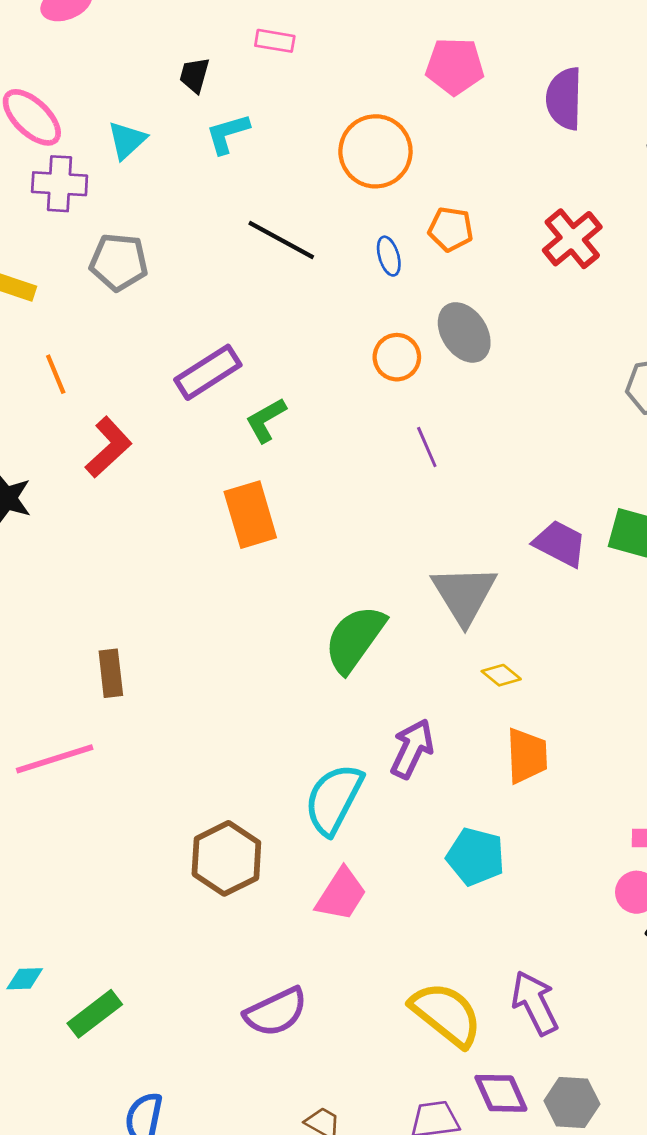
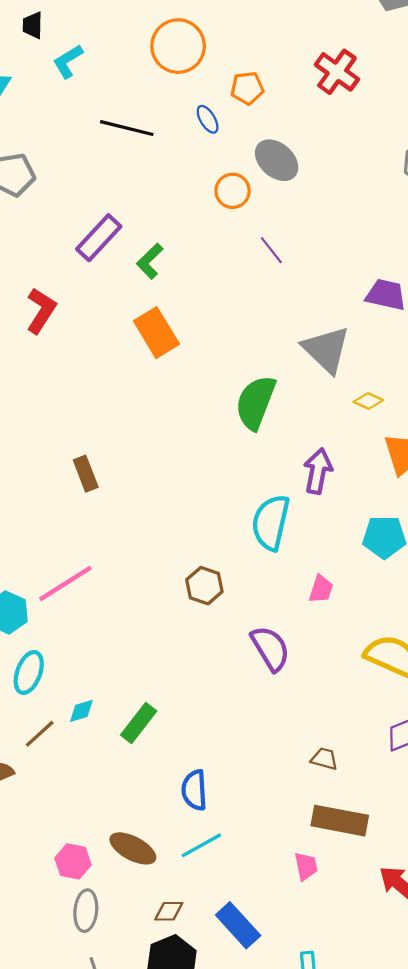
pink line: (55, 759) -> (65, 584), moved
brown hexagon: (226, 858) -> (204, 586), size x0.7
pink trapezoid: (341, 894) -> (321, 589), moved, size x0.7
purple semicircle: (276, 1012) -> (270, 648), moved, turned -81

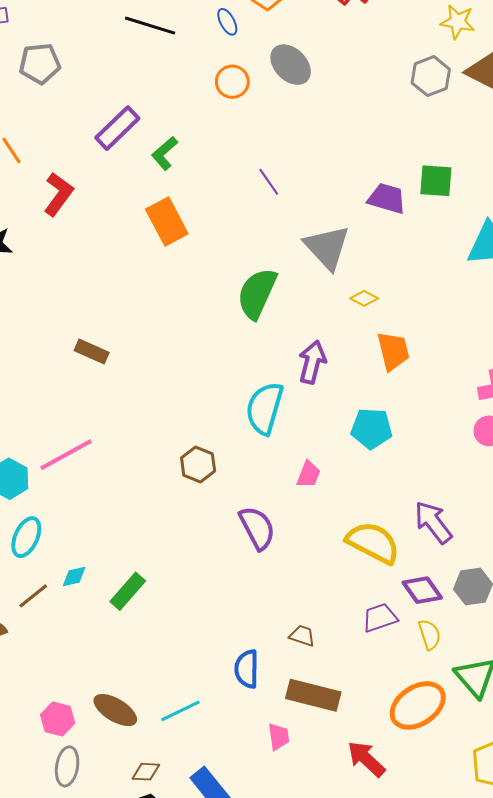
orange circle: (233, 191) -> (232, 82), moved
purple line: (271, 250) -> (269, 182), moved
brown rectangle: (86, 474) -> (92, 351), turned -48
blue semicircle: (194, 790) -> (247, 669), moved

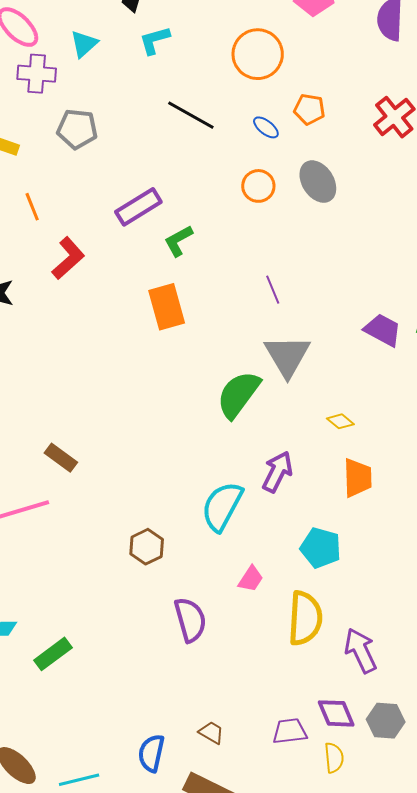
blue ellipse: (227, 22) -> (266, 127), turned -36
gray triangle: (327, 247) -> (287, 356), moved
brown rectangle: (92, 351) -> (61, 458), moved
yellow semicircle: (373, 543) -> (305, 618), moved, turned 54

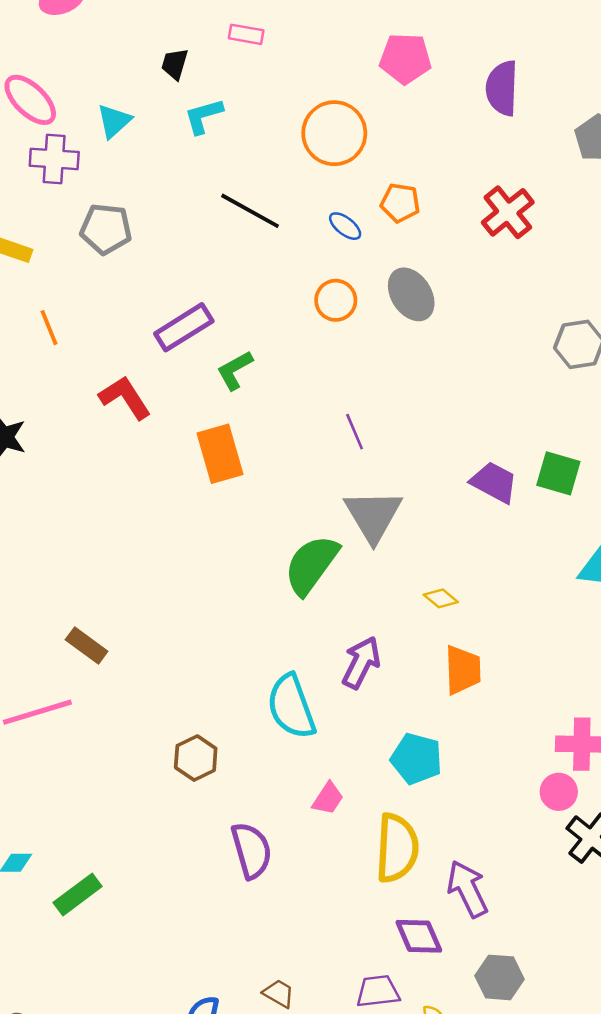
red L-shape: (68, 258) -> (125, 398), moved, turned -81
cyan semicircle: (222, 506) -> (291, 707), turned -48
purple diamond: (336, 713) -> (419, 936), moved

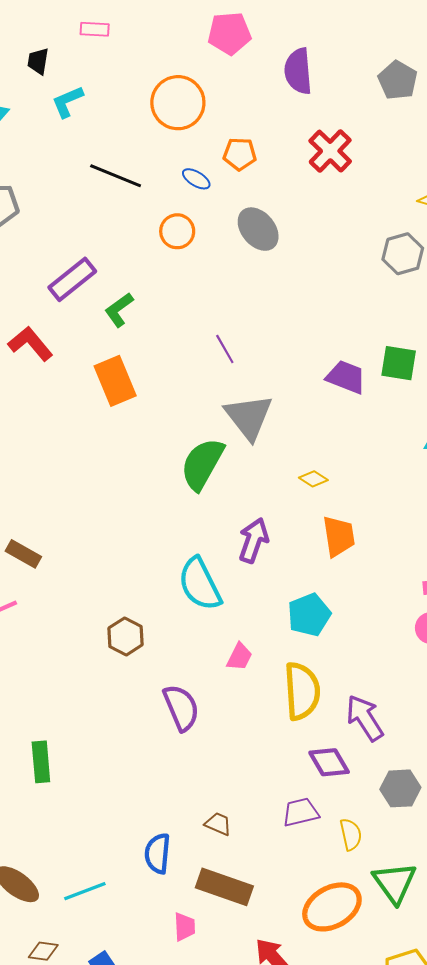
purple semicircle: (502, 88) -> (298, 71), moved
orange circle: (336, 300) -> (177, 231), moved
cyan pentagon: (416, 759) -> (309, 615), turned -30
green rectangle: (78, 894) -> (41, 762), turned -51

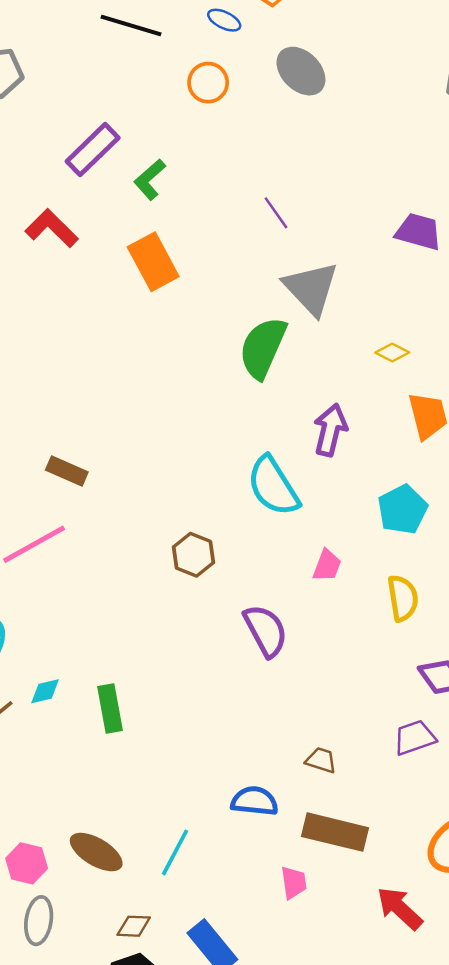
yellow semicircle: (302, 691) -> (403, 598), size x0.7
blue semicircle: (158, 853) -> (254, 801), turned 96
cyan line: (85, 891) -> (175, 852), turned -36

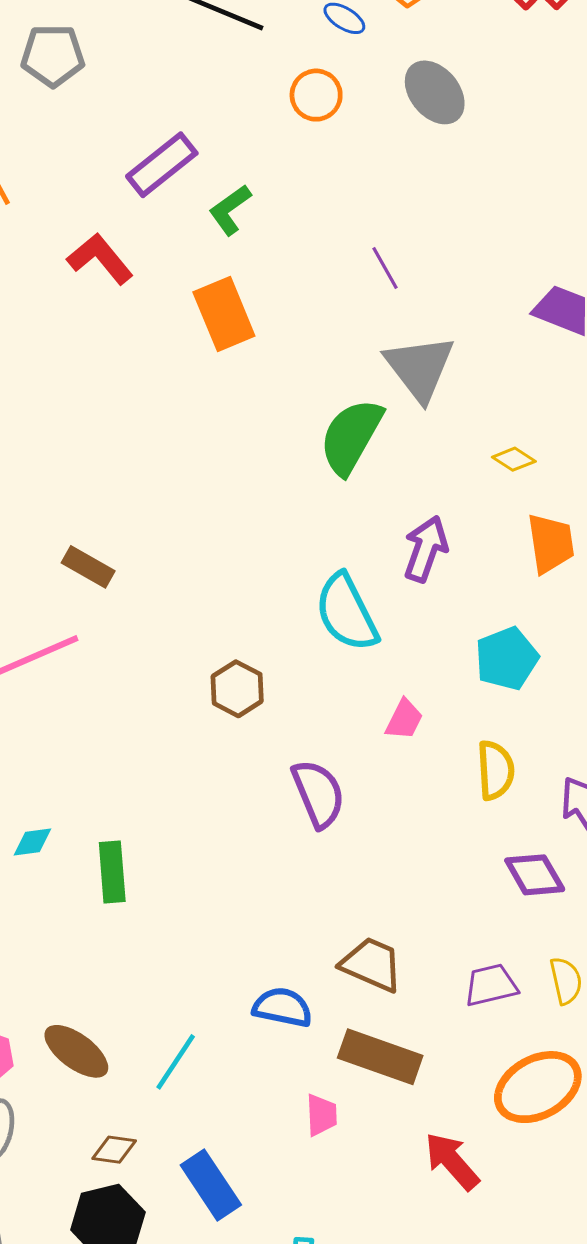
purple trapezoid: (414, 738) -> (491, 985), moved
brown trapezoid: (321, 760) -> (372, 964), size x1.6

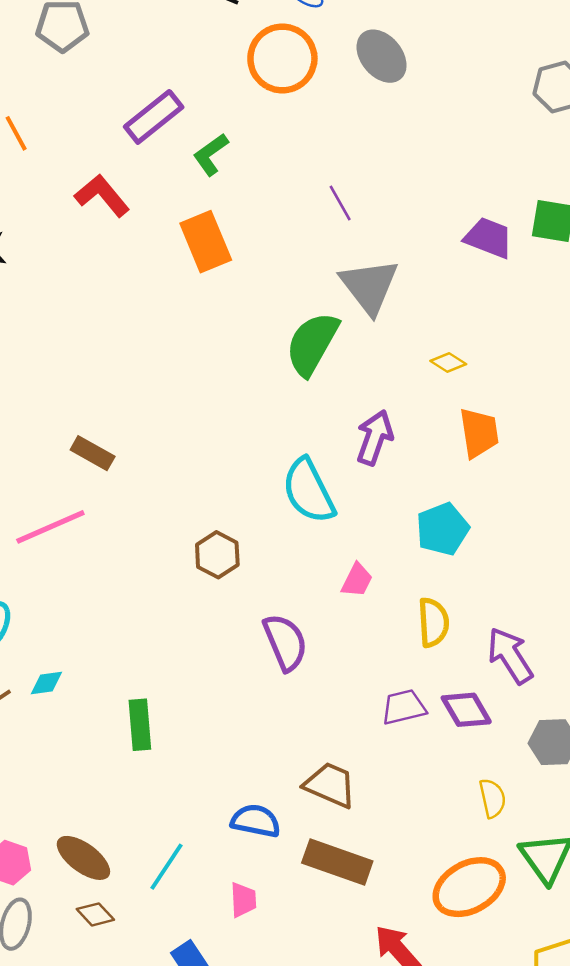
orange circle: (316, 95) -> (282, 58), size x1.6
green rectangle: (112, 872) -> (140, 725), moved
purple trapezoid: (491, 985) -> (404, 707), moved
pink trapezoid: (321, 1115) -> (243, 900), moved
brown diamond: (114, 1150) -> (95, 914), moved, turned 39

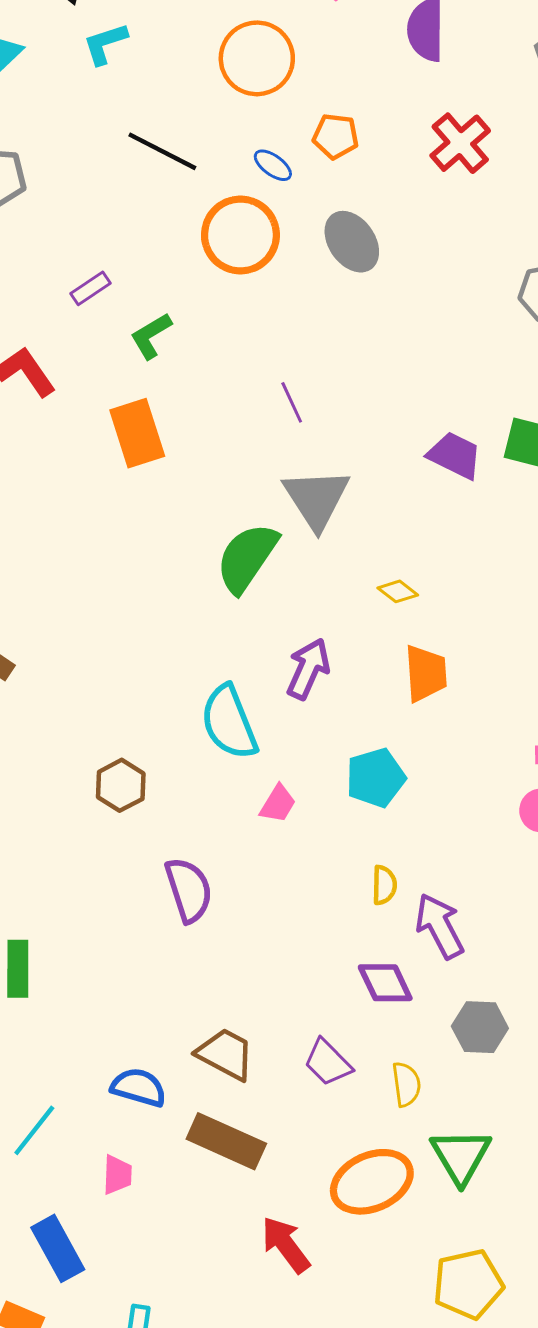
purple rectangle: (154, 117) -> (90, 288), size x0.6
pink trapezoid: (357, 580) -> (278, 804), moved
yellow semicircle: (433, 622) -> (384, 885), moved, size x0.7
purple trapezoid: (404, 707) -> (328, 1063), moved, turned -126

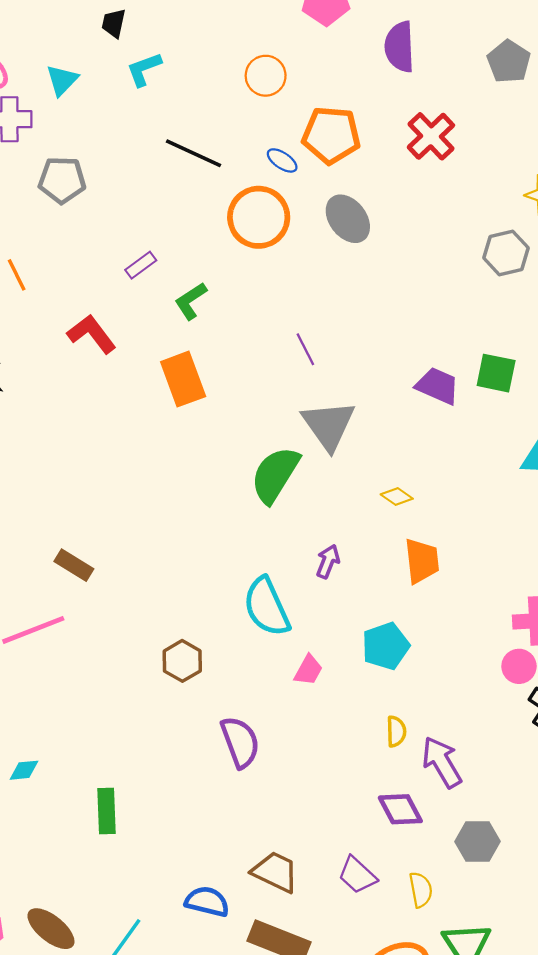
orange circle: (257, 58) -> (266, 76), size x0.7
orange pentagon: (336, 136) -> (331, 135), size x1.6
purple arrow: (308, 669) -> (328, 561), size x0.7

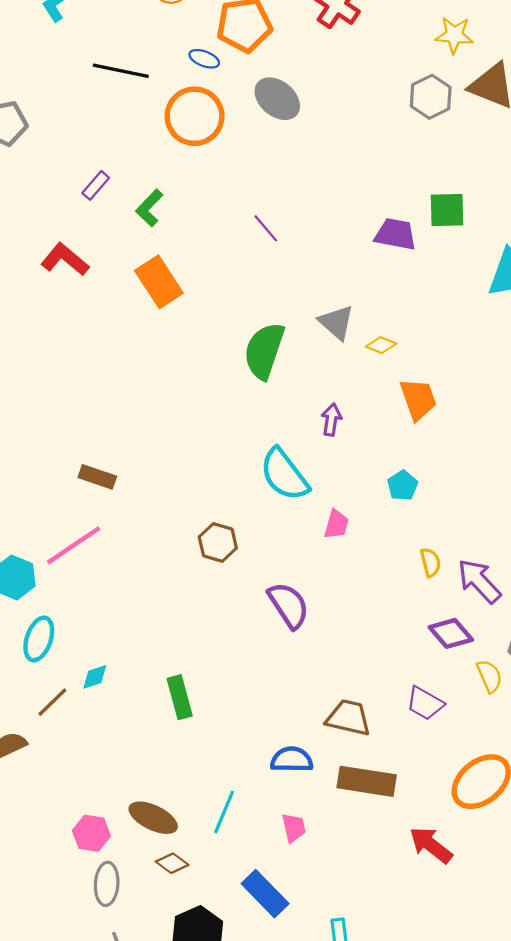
gray triangle: (329, 425) -> (336, 322), moved, size x0.7
cyan pentagon: (386, 646) -> (403, 486), size x0.7
yellow semicircle: (421, 890) -> (489, 676), moved

